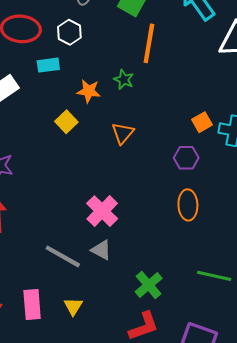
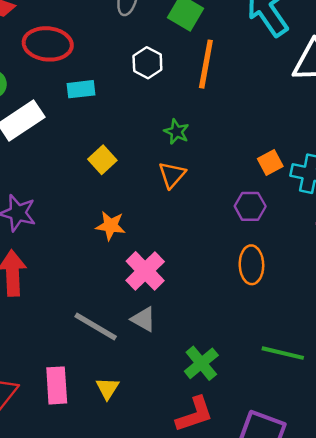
white hexagon: (69, 32) -> (147, 63), moved
green star: (124, 80) -> (177, 132), moved
orange star: (89, 91) -> (111, 226), moved

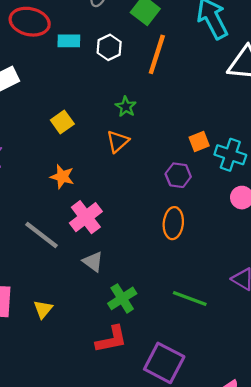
cyan rectangle: (81, 89) -> (69, 41), moved
gray triangle: (143, 319) -> (93, 262), moved
gray line: (96, 326) -> (41, 235), moved

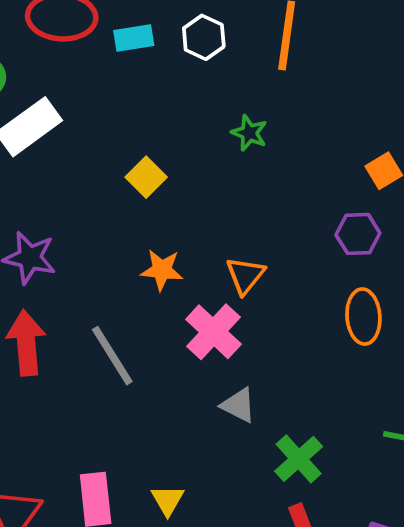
orange triangle: (118, 141) -> (245, 275), moved
gray line: (41, 235) -> (112, 356), moved, turned 30

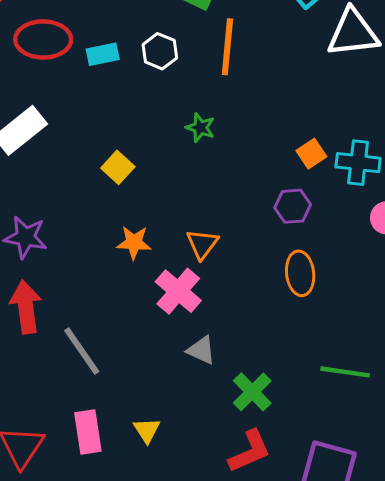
gray line: (112, 356) -> (82, 351), moved

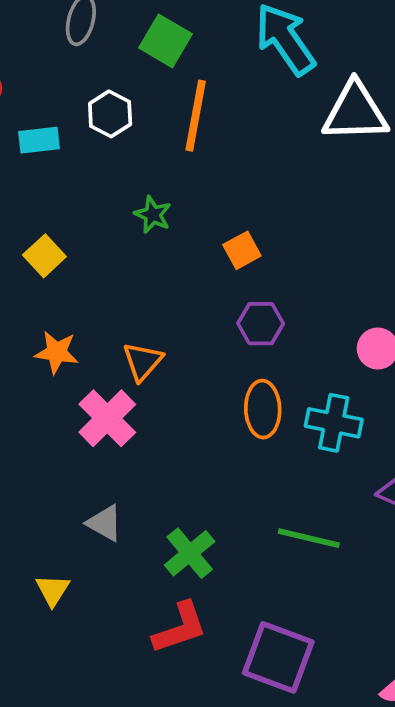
cyan rectangle: (103, 54) -> (39, 140), moved
orange square: (311, 154) -> (242, 250), moved
cyan cross: (358, 163) -> (334, 423), moved
gray triangle: (201, 350) -> (105, 523), moved

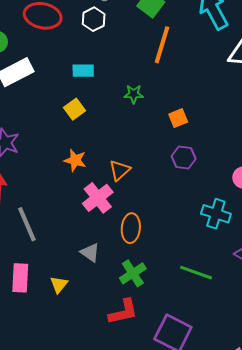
white hexagon: (110, 114) -> (94, 19), moved
cyan rectangle: (39, 140) -> (83, 71), moved
green star: (153, 215) -> (134, 94), turned -30
orange ellipse: (263, 409) -> (131, 228), moved

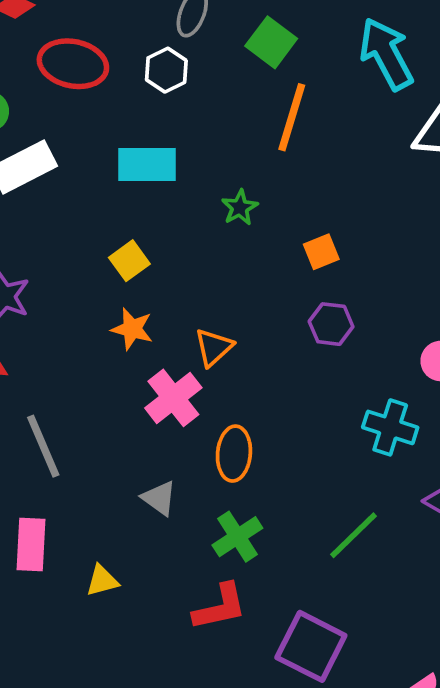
cyan rectangle: (83, 71) -> (147, 164), size x1.5
green star: (134, 94) -> (240, 208), turned -30
yellow square: (75, 109) -> (129, 261), moved
green line: (196, 273) -> (353, 535), turned -64
yellow triangle: (59, 284) -> (102, 581), moved, turned 36

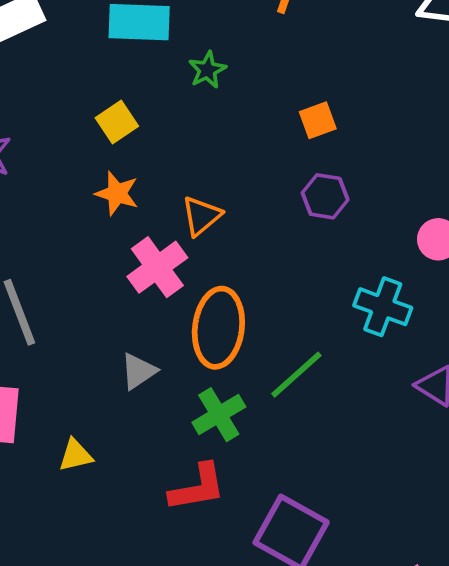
green star: (240, 208) -> (207, 70), moved
orange ellipse: (234, 454) -> (218, 328), size x1.4
gray triangle: (159, 498) -> (138, 371), turned 48
green line: (353, 535) -> (296, 375), moved

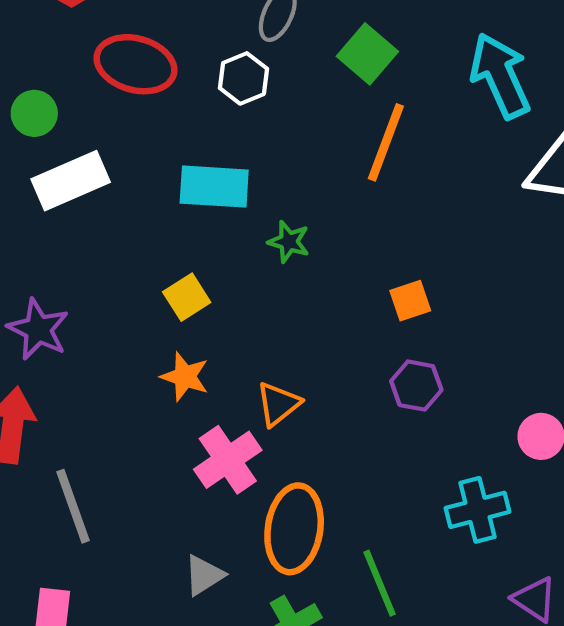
green star: (207, 70) -> (289, 242), turned -30
cyan cross: (383, 307) -> (477, 510), turned -36
green line: (296, 375) -> (380, 583), turned -72

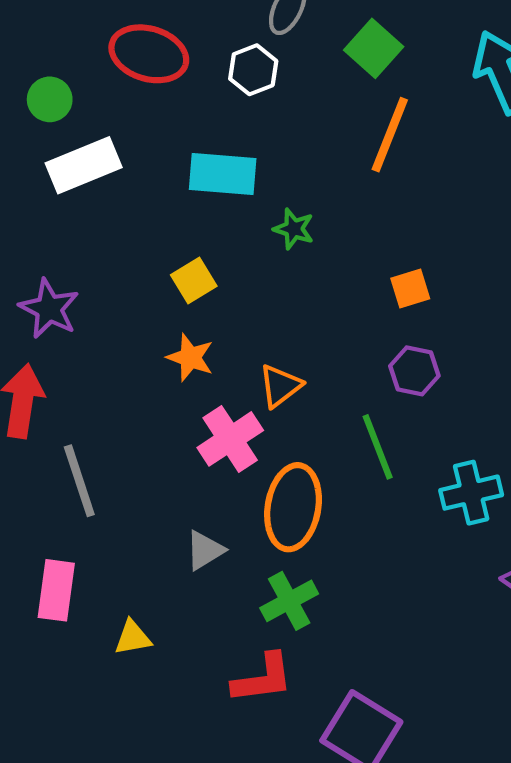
green line: (380, 583) -> (378, 447), moved

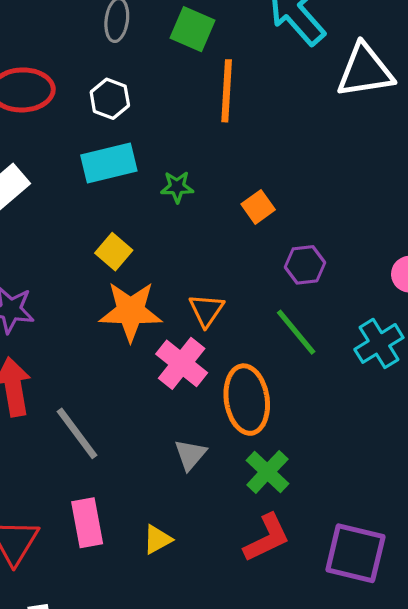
white hexagon: (253, 70) -> (110, 99), moved
orange square: (410, 289) -> (258, 207), moved
orange star: (190, 357) -> (131, 311), size x1.6

